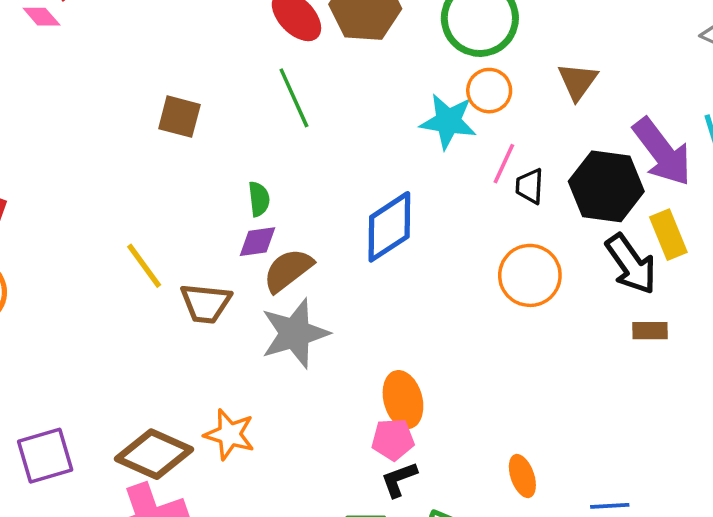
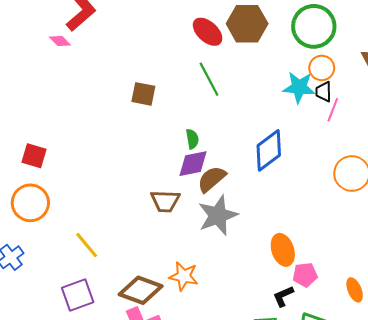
black trapezoid: (530, 186) -> (323, 92), moved
purple diamond: (257, 242) -> (193, 164), size x1.4
yellow line: (144, 266) -> (87, 245), moved
pink pentagon: (393, 439) -> (305, 275), moved

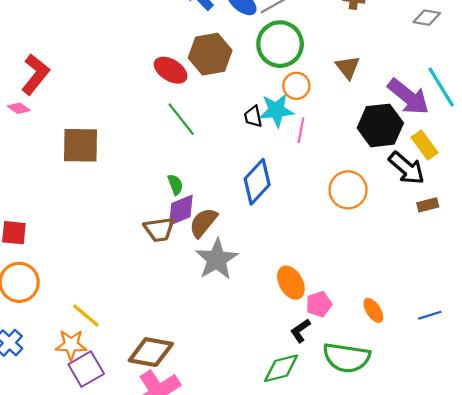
black trapezoid: (323, 92) -> (253, 117), moved
brown square: (143, 94) -> (80, 145), moved, size x1.5
pink line: (333, 110) -> (301, 130), moved
brown trapezoid: (165, 201) -> (159, 229), moved
orange star: (184, 276) -> (71, 345), moved

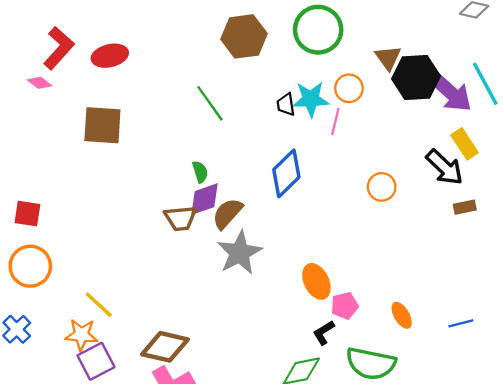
red ellipse: (171, 70) -> (110, 56), moved, turned -48
orange circle: (296, 86) -> (349, 88), moved
black hexagon: (380, 125) -> (416, 77), moved
orange circle: (348, 190) -> (382, 187), size x0.7

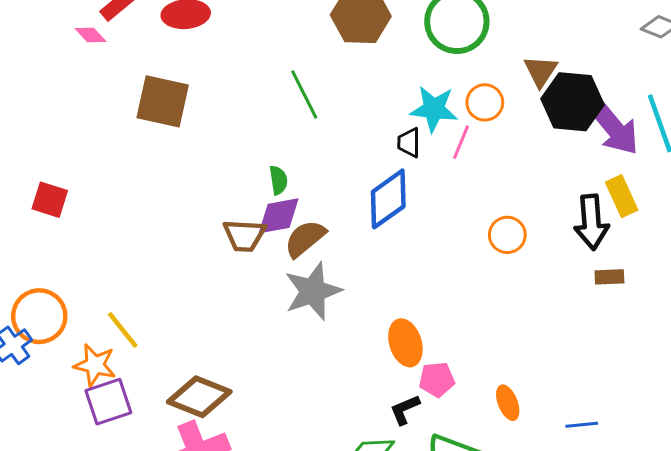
black trapezoid: (286, 104) -> (409, 143), moved
black arrow: (445, 167) -> (591, 222), turned 33
orange circle: (30, 266) -> (39, 316), moved

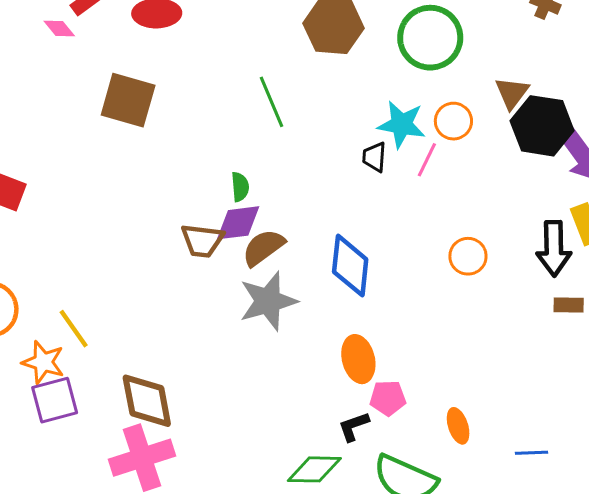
blue diamond: (388, 199) -> (350, 266), moved, turned -52
brown diamond: (199, 397) -> (147, 401), turned 54

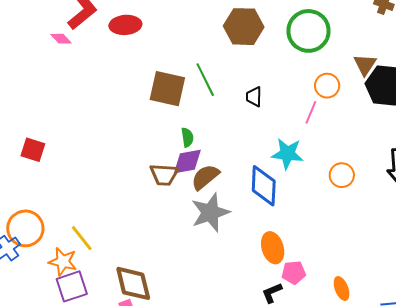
brown square: (128, 100) -> (167, 89), moved
cyan star: (402, 124) -> (287, 154), moved
black trapezoid: (374, 157) -> (254, 97), moved

